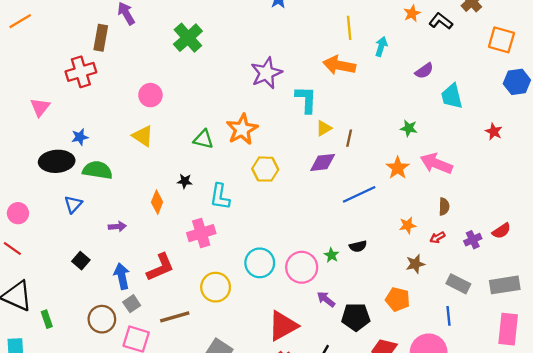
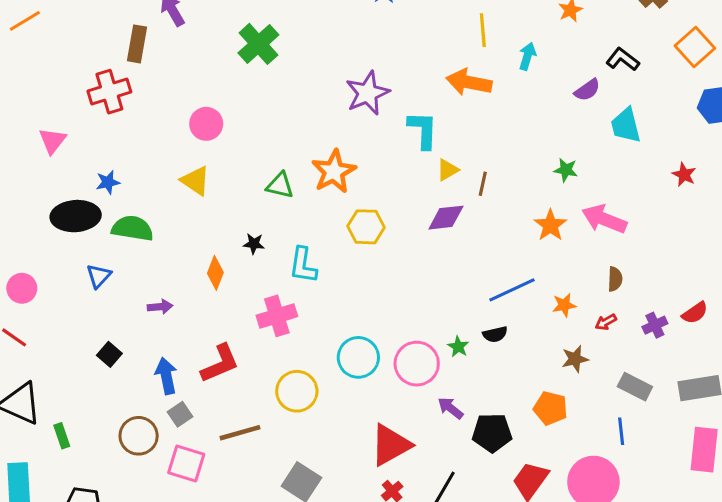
black L-shape: (441, 21) -> (623, 59), moved
orange square: (501, 40) -> (695, 47), turned 32
blue line: (359, 194) -> (512, 290), moved

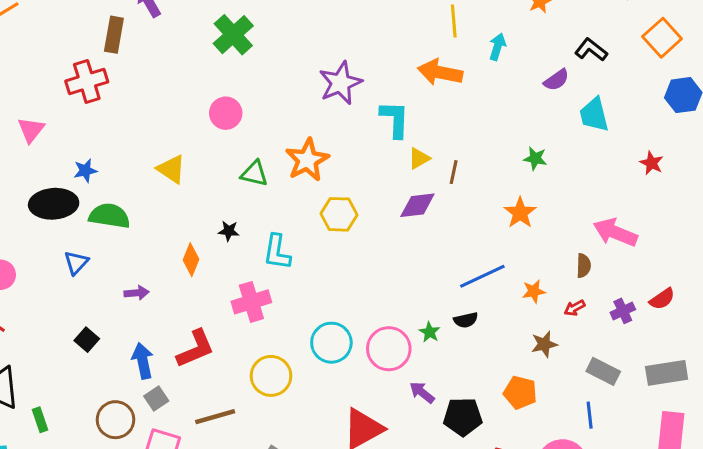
pink circle: (206, 124) -> (226, 113), moved
pink arrow: (604, 219) -> (615, 232), moved

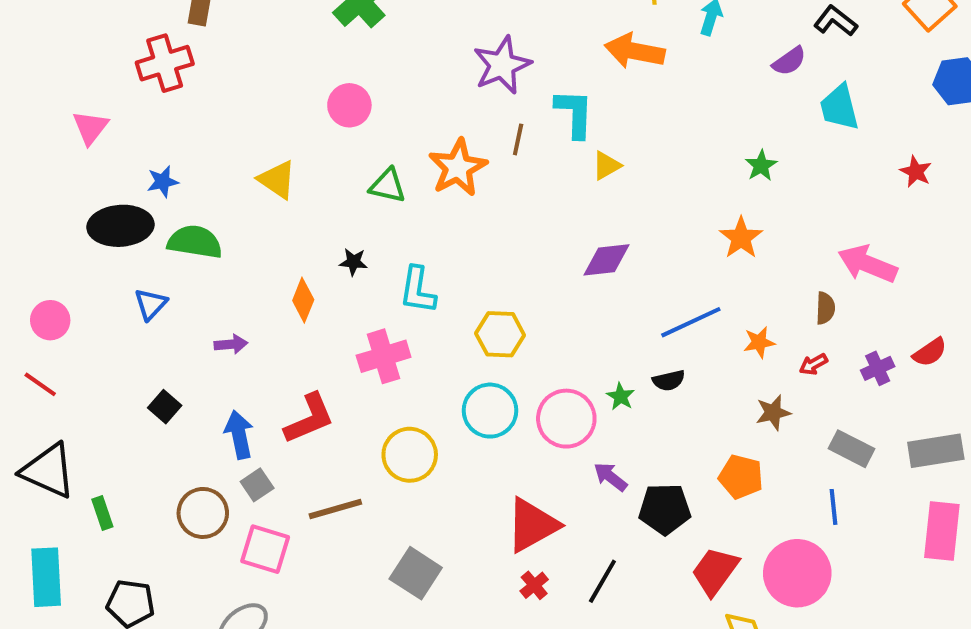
green star: (535, 158) -> (761, 166), turned 30
brown line: (454, 172) -> (518, 139), moved
purple diamond: (417, 205) -> (606, 260), moved
yellow hexagon: (339, 214) -> (500, 334), moved

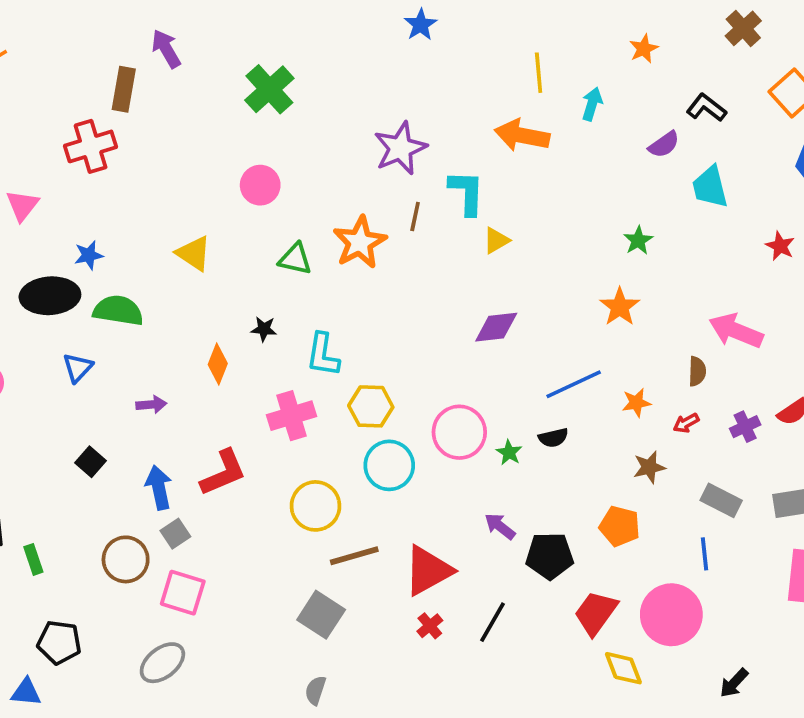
yellow hexagon: (500, 334) -> (371, 406), moved
pink circle: (566, 419) -> (459, 432), moved
brown line: (335, 509) -> (354, 556), moved

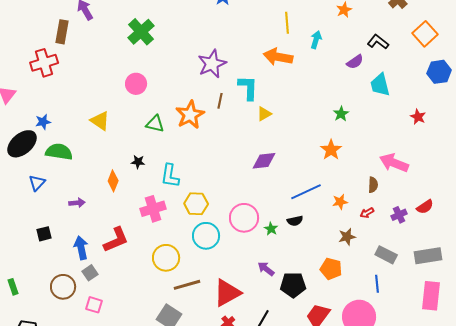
black ellipse: (50, 296) -> (22, 144), turned -36
black square: (91, 462) -> (44, 234), turned 35
pink square: (183, 593) -> (94, 305), size x0.7

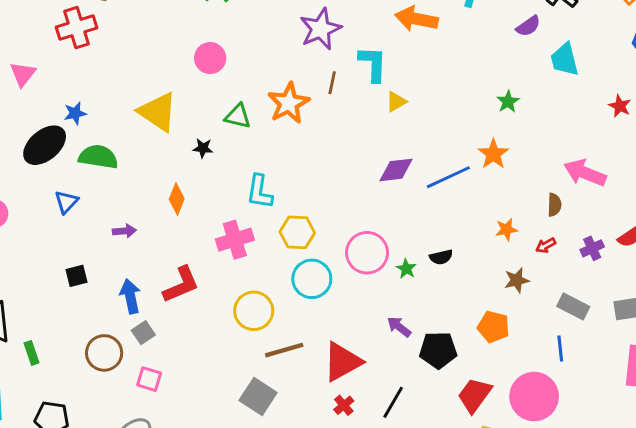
yellow triangle: (100, 121) -> (158, 112), size x1.4
black star: (138, 162) -> (203, 148), moved
blue line: (306, 192) -> (448, 177), moved

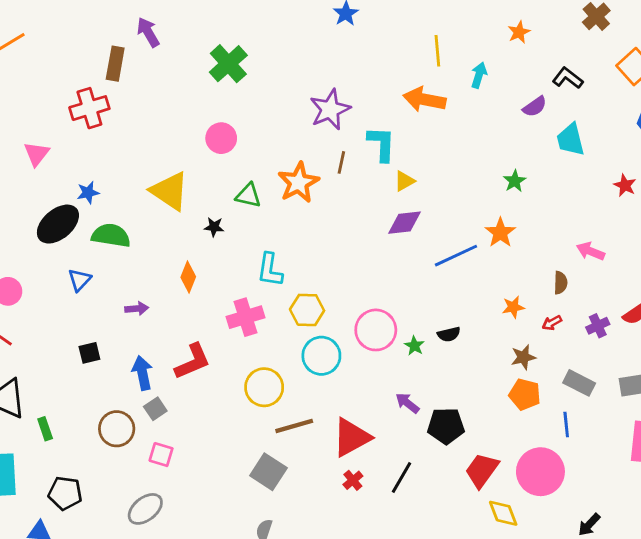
purple diamond: (396, 170) -> (404, 223), moved
pink arrow: (585, 173) -> (591, 251), size x0.7
orange pentagon: (493, 327) -> (525, 394), moved

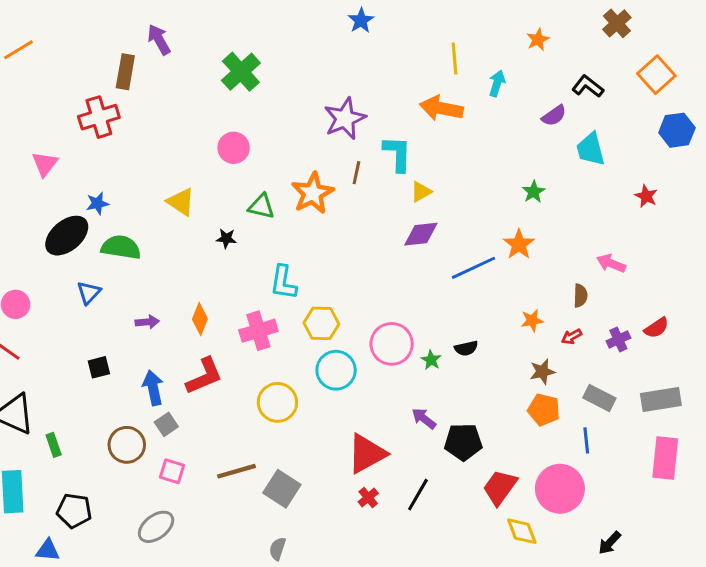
yellow triangle: (170, 191) -> (181, 202), size x0.7
orange diamond: (188, 277) -> (200, 319), moved
brown line: (294, 426) -> (237, 471), moved

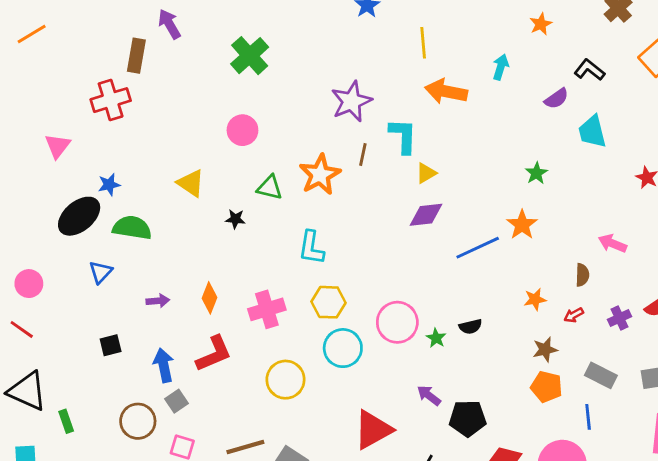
yellow line: (455, 59) -> (423, 43), moved
cyan L-shape: (283, 282) -> (311, 248), moved

